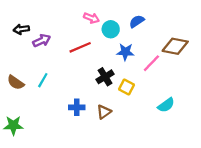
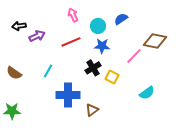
pink arrow: (91, 18) -> (73, 15), moved, turned -136
blue star: (125, 52) -> (102, 46), moved
cyan line: (43, 80) -> (48, 71), moved
blue cross: (77, 107) -> (68, 95), size x1.6
brown triangle: (104, 112) -> (92, 110), moved

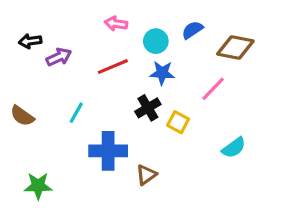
pink arrow: (73, 15) -> (116, 24), turned -56
brown diamond: (155, 41) -> (235, 47), moved
green star: (12, 111) -> (38, 186), moved

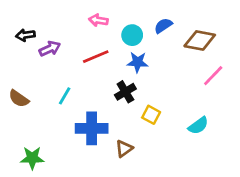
pink line: (213, 89) -> (213, 76), moved
yellow square: (178, 122) -> (151, 115), moved

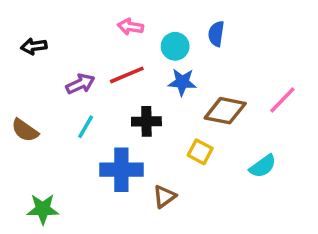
blue semicircle: (163, 26) -> (216, 34), turned -48
brown diamond: (200, 41) -> (225, 111), moved
purple arrow: (50, 49) -> (80, 84), moved
black cross: (125, 92) -> (146, 121), moved, turned 30

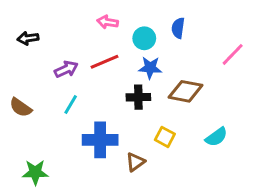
pink line: (282, 100) -> (233, 54), moved
black cross: (146, 121) -> (138, 97), moved
yellow square: (200, 152) -> (165, 137), moved

